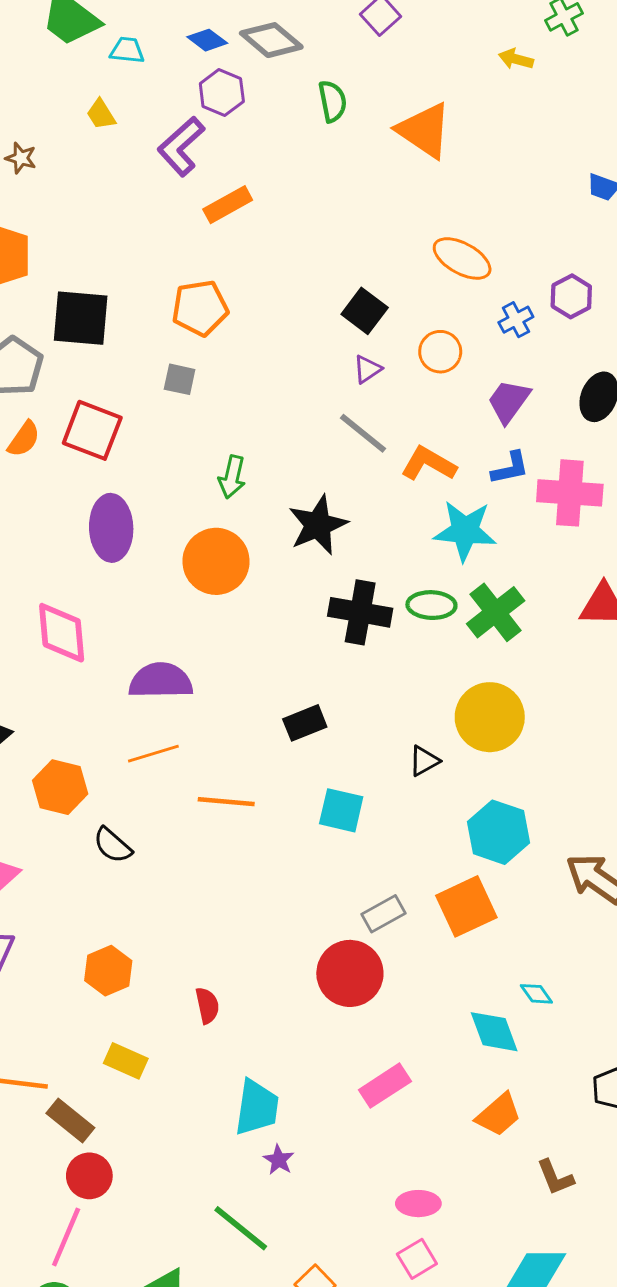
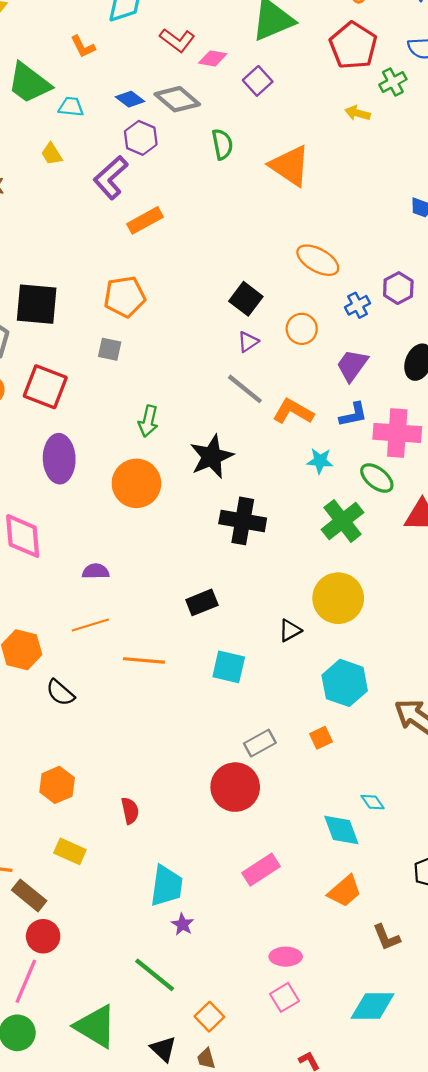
cyan star: (465, 531) -> (320, 461), size x0.6
green ellipse: (431, 605) -> (377, 478), moved, turned 36
purple semicircle: (161, 681) -> (96, 571), size x0.6
orange square: (466, 906) -> (321, 738), size x0.5

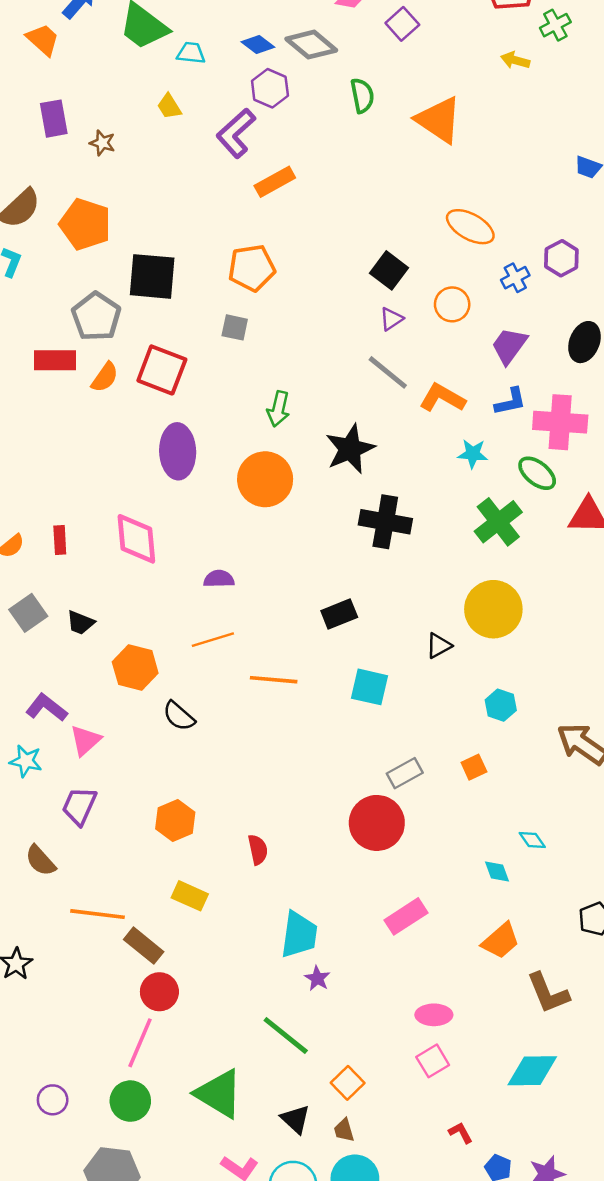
cyan hexagon: (345, 683) -> (501, 705), size x0.6
cyan diamond: (341, 830) -> (497, 872), size x0.6
brown L-shape: (386, 937) -> (548, 993), size x1.4

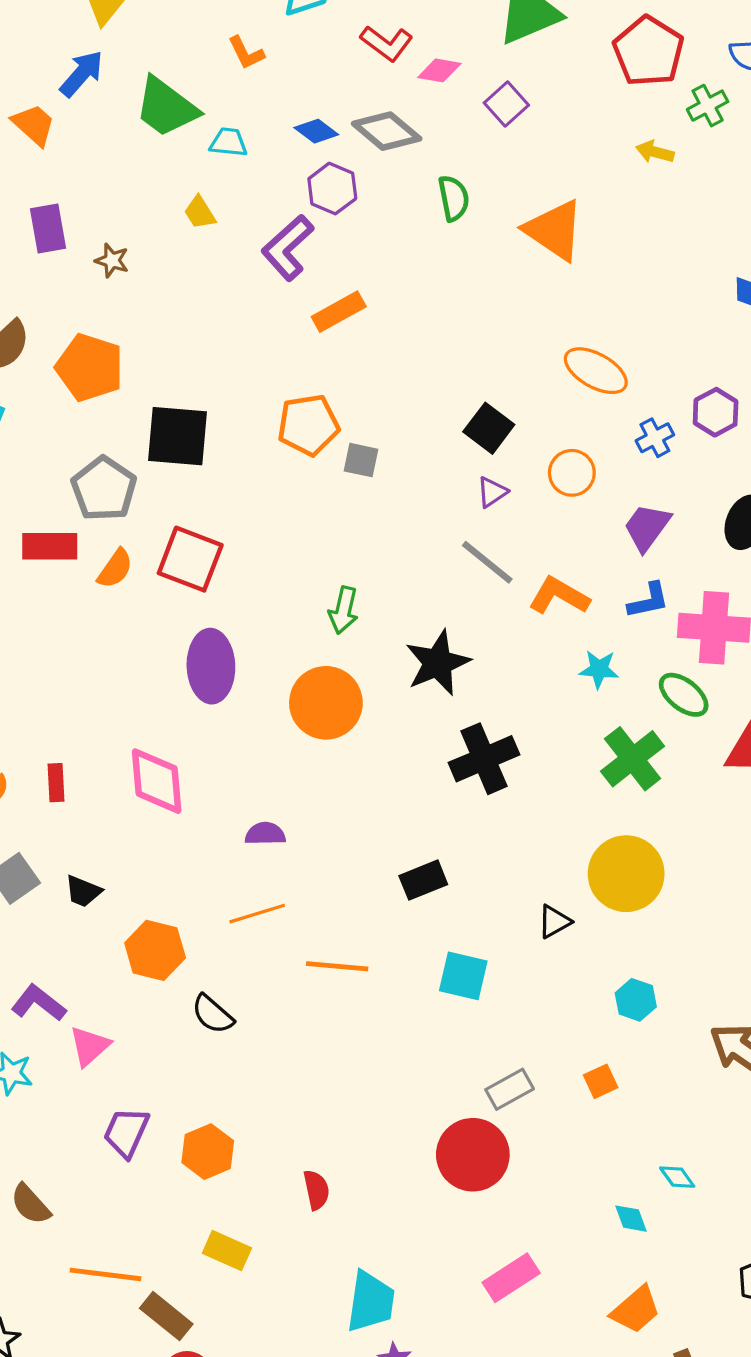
gray square: (235, 327) -> (361, 460), moved
black cross: (385, 522) -> (484, 759), turned -33
purple trapezoid: (79, 806) -> (126, 1132), moved

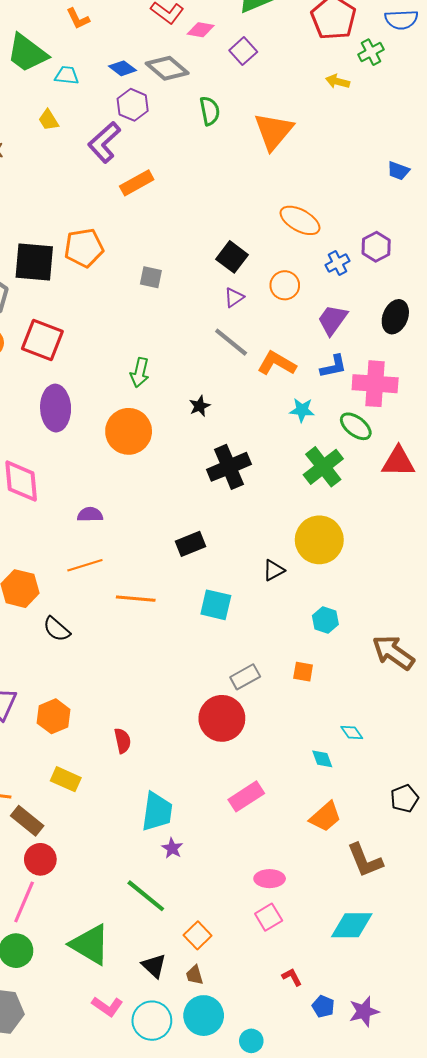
orange triangle: (554, 230) -> (274, 131), turned 36
orange pentagon: (308, 425) -> (84, 248), moved
black star: (438, 663) -> (200, 406), size x0.5
orange square: (601, 1081) -> (303, 672), turned 35

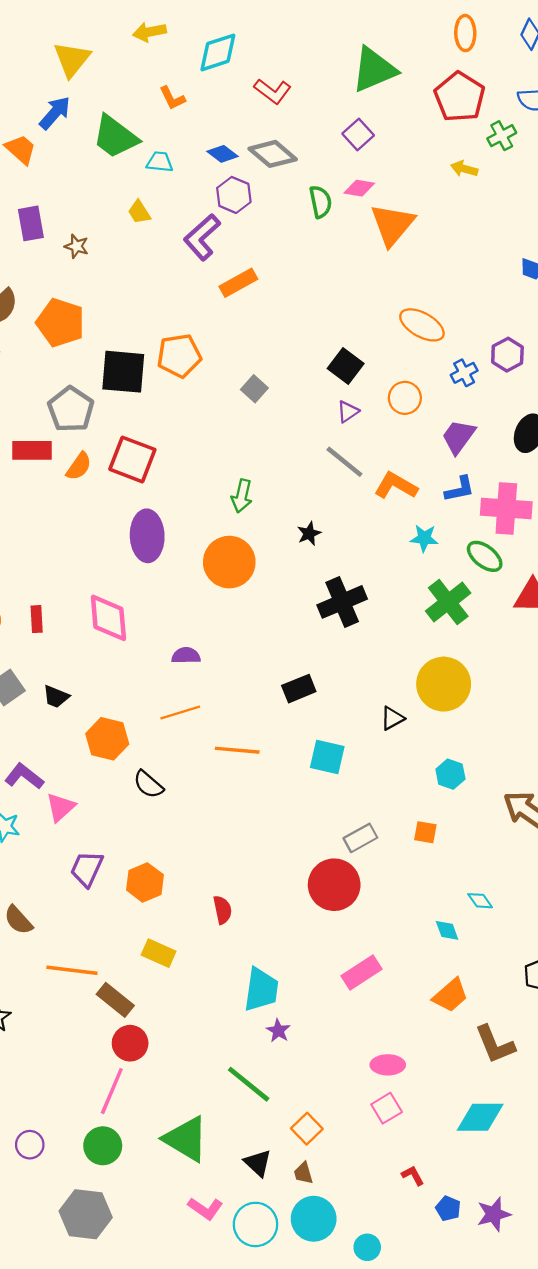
pink diamond: (201, 30) -> (359, 188), moved
gray square: (151, 277) -> (254, 389), turned 30

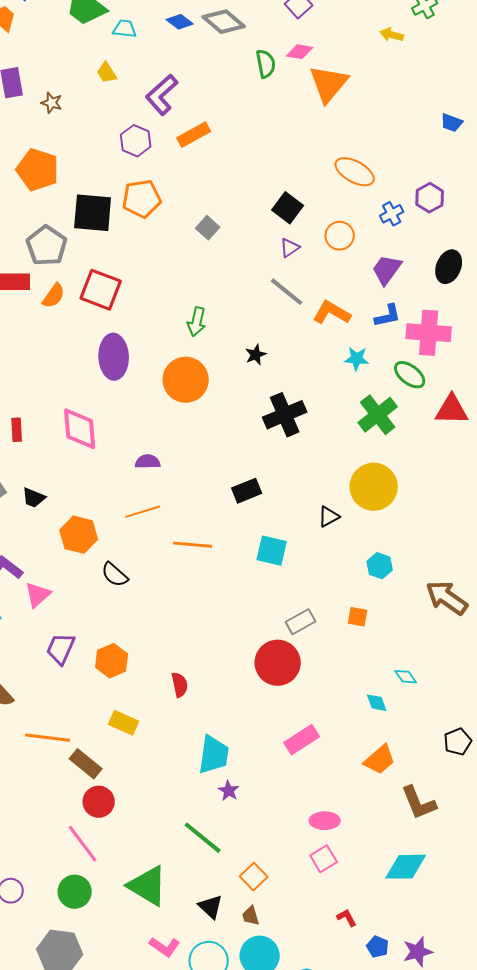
purple hexagon: (234, 195) -> (136, 141), moved
pink line: (112, 1091) -> (83, 844), turned -60

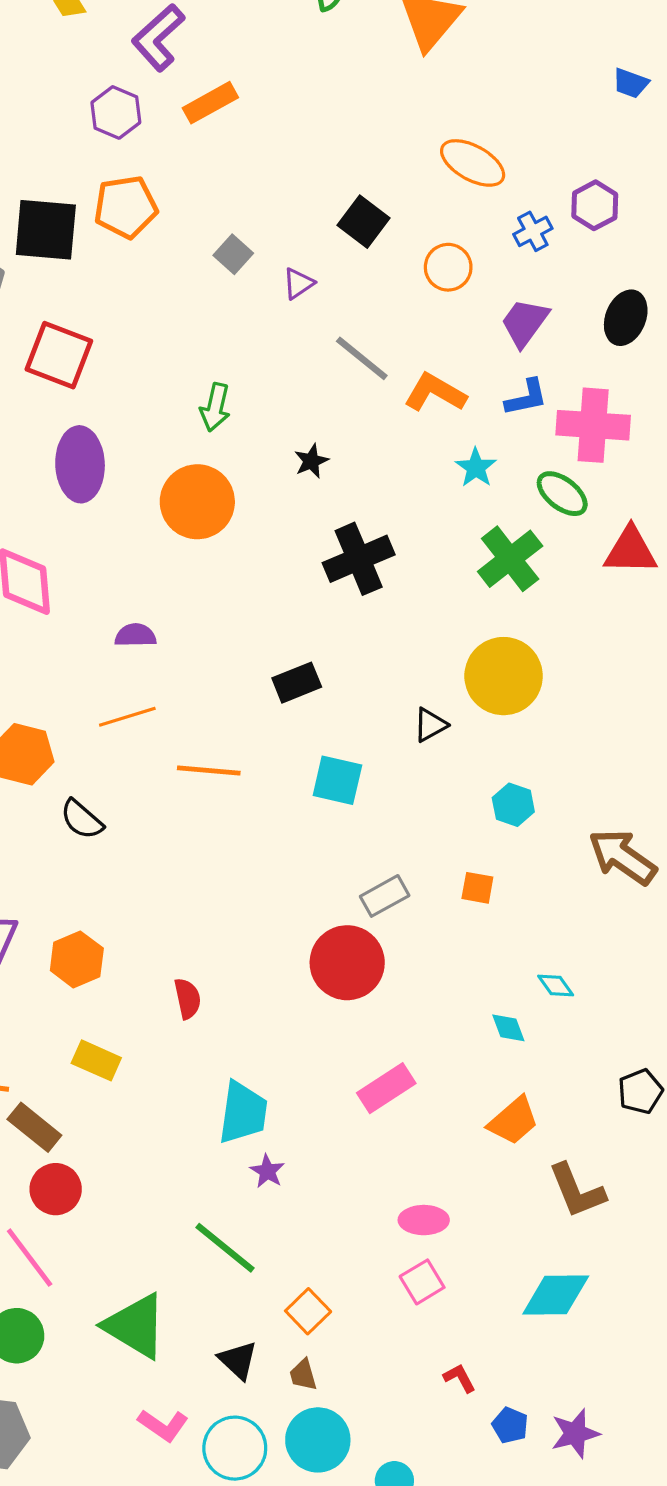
purple triangle: (290, 248) -> (298, 283), moved
cyan star: (357, 359) -> (476, 468), turned 30

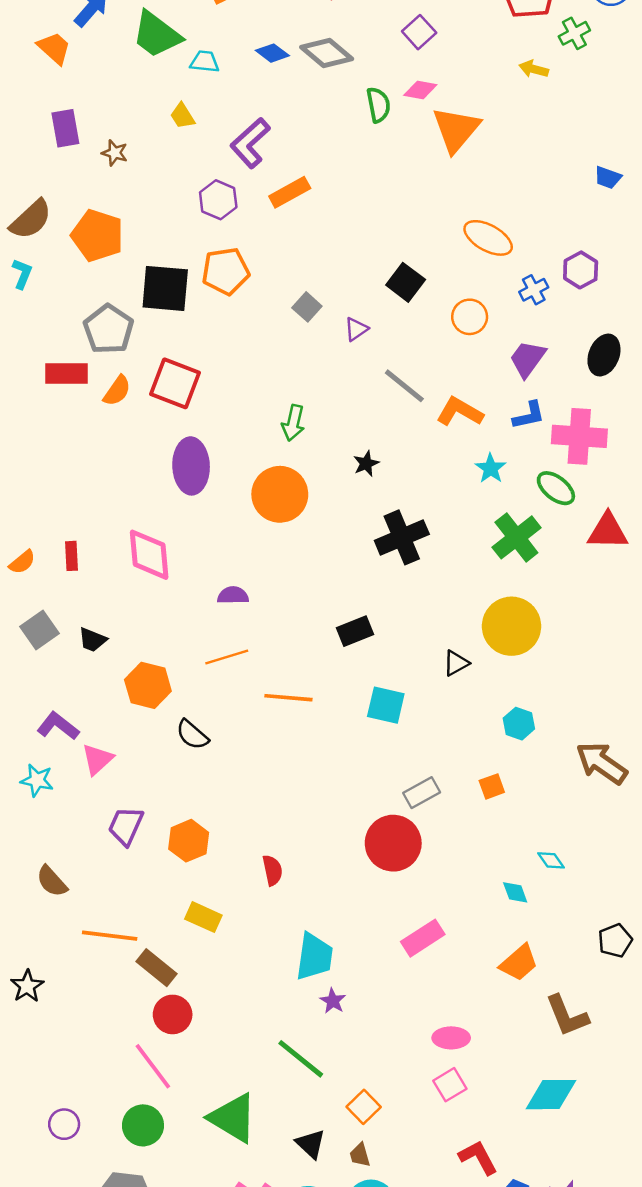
orange square: (477, 888) -> (492, 786), turned -30
red L-shape: (460, 1378) -> (478, 1157), size x1.6

